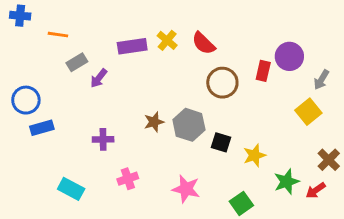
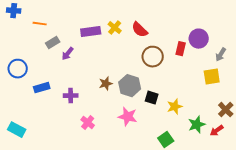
yellow square: (308, 112) -> (212, 77), turned 30
blue rectangle: (42, 128) -> (42, 88), moved
pink cross: (128, 179) -> (88, 123), turned -32
cyan rectangle: (71, 189) -> (17, 130), moved
pink star: (186, 189) -> (128, 117), moved

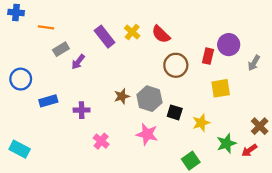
purple rectangle: (91, 32) -> (105, 37), turned 60
yellow square: (212, 77) -> (221, 88), moved

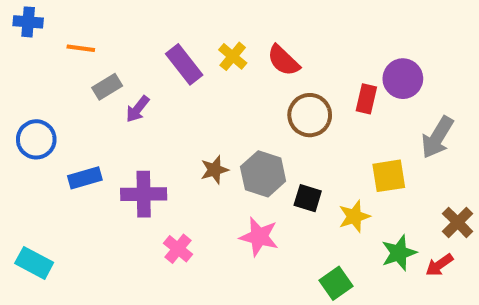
gray arrow: (254, 63) -> (437, 137), moved, size x1.5
yellow square: (221, 88) -> (389, 176), moved
purple cross: (82, 110) -> (144, 194), size x1.5

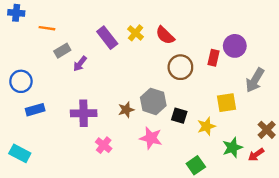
brown star: (214, 170) -> (126, 110), moved
blue rectangle: (85, 178) -> (35, 110), moved

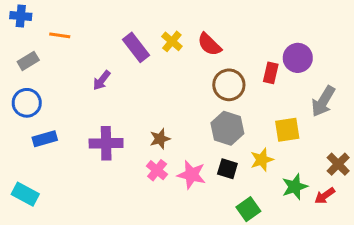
gray rectangle: (62, 51) -> (28, 61), moved
gray hexagon: (153, 101) -> (227, 128), moved
black square: (179, 116) -> (227, 169), moved
pink cross: (104, 145) -> (157, 170), moved

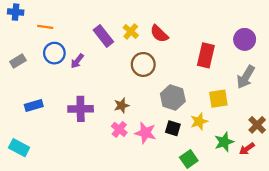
purple circle: (298, 58) -> (245, 39), moved
gray rectangle: (28, 61) -> (18, 61), moved
red rectangle: (271, 73) -> (206, 55), size x1.5
brown circle: (229, 85) -> (143, 64), moved
blue circle: (27, 103) -> (54, 53), moved

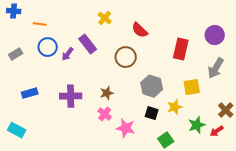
yellow cross: (131, 31) -> (105, 18), moved
purple rectangle: (103, 36) -> (88, 44), moved
pink star: (145, 133) -> (126, 128), moved

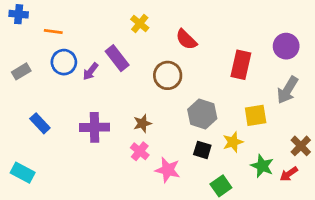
blue rectangle: (30, 93) -> (40, 123), turned 63
green star: (197, 125) -> (262, 166), turned -30

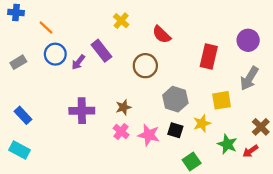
orange line: (53, 31) -> (46, 28), turned 35
blue rectangle: (40, 123) -> (23, 115), moved
pink star: (168, 170) -> (149, 135), moved

